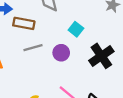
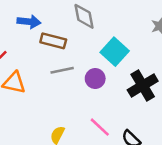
cyan square: (76, 29) -> (115, 52), size x1.5

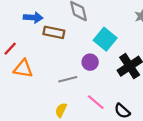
gray line: (62, 70) -> (68, 79), moved

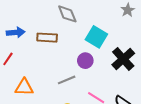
blue arrow: (33, 17) -> (16, 32), moved
orange triangle: (23, 69) -> (24, 87), moved

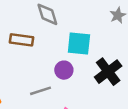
cyan square: (96, 37) -> (79, 44), turned -30

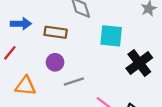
purple circle: (64, 70) -> (55, 62), moved

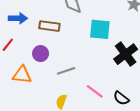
purple circle: (55, 62) -> (41, 54), moved

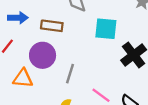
purple circle: (41, 54) -> (43, 55), size x1.5
gray line: (66, 71) -> (70, 74), turned -54

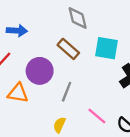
brown rectangle: (52, 26) -> (68, 49), moved, turned 30

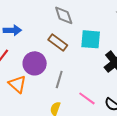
orange triangle: (18, 93) -> (17, 84), turned 36

